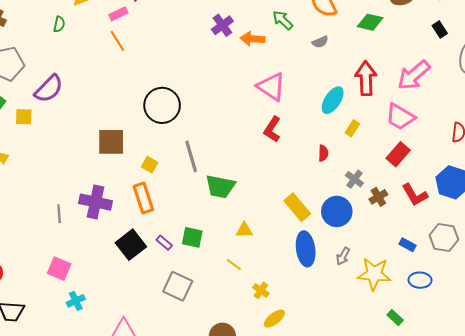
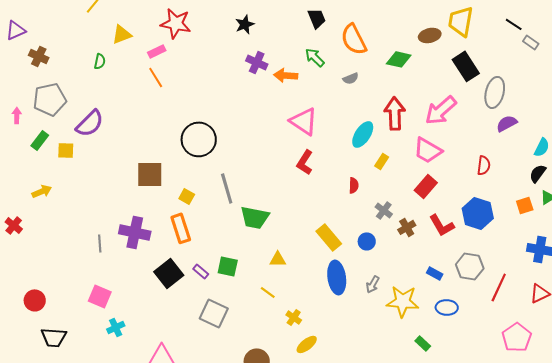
purple cross: (222, 25) -> (257, 62), turned -30
black rectangle: (440, 29) -> (466, 66), size x1.8
blue circle: (337, 211) -> (367, 241), size x0.6

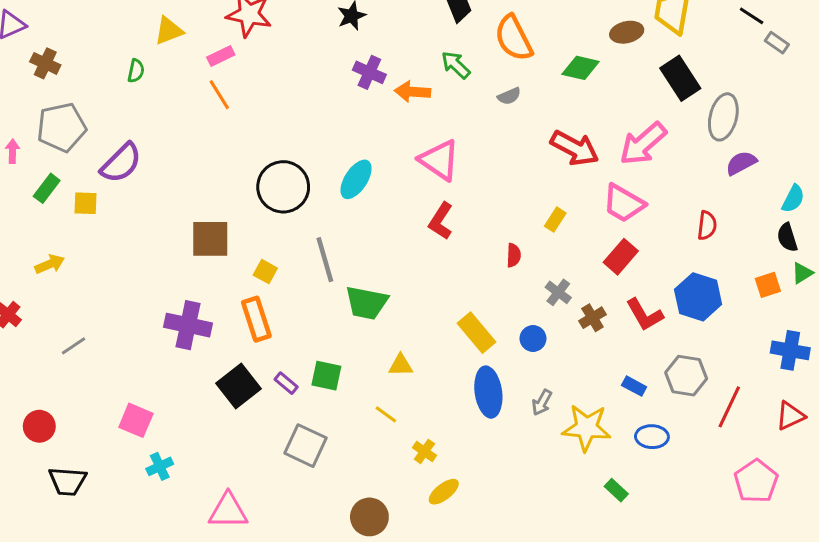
red arrow: (395, 113) -> (575, 148), turned 120
cyan ellipse: (363, 134) -> (356, 179), moved
black semicircle: (538, 173) -> (787, 237), turned -54
gray line: (100, 243) -> (73, 346), moved, turned 60

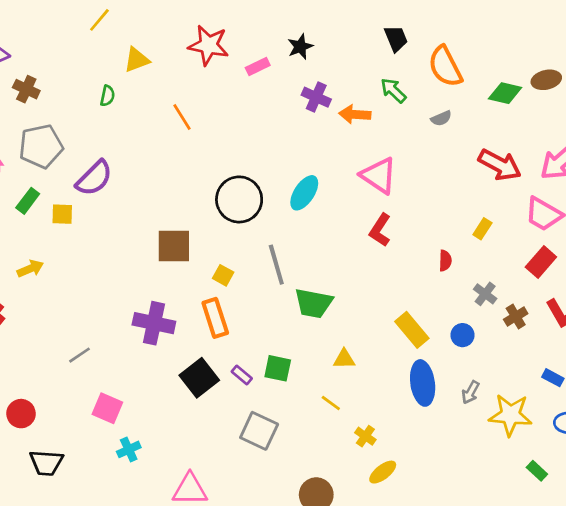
brown ellipse: (627, 32) -> (546, 80), moved
pink rectangle: (221, 56) -> (258, 66), moved
gray line: (73, 346) -> (80, 355), moved

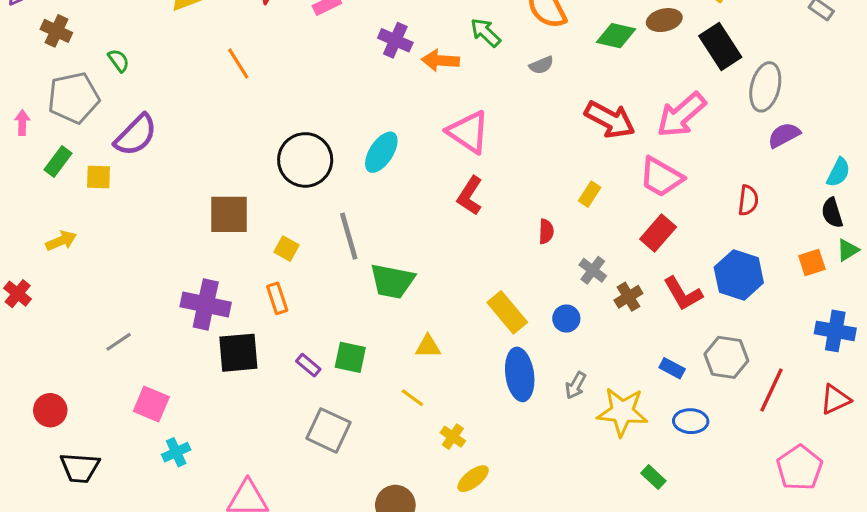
green semicircle: (107, 96) -> (119, 60), moved, turned -48
orange rectangle: (215, 318) -> (277, 298), size x0.7
black square: (199, 378) -> (238, 353), moved, turned 33

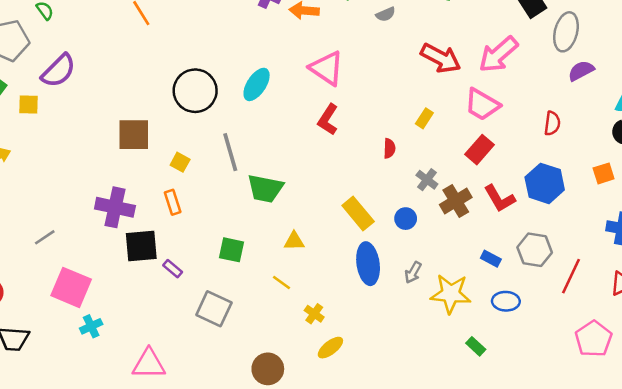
brown cross: (628, 297) -> (456, 201), size x1.4
purple rectangle: (308, 365) -> (173, 269), moved
pink square: (151, 404) -> (71, 287), size x1.4

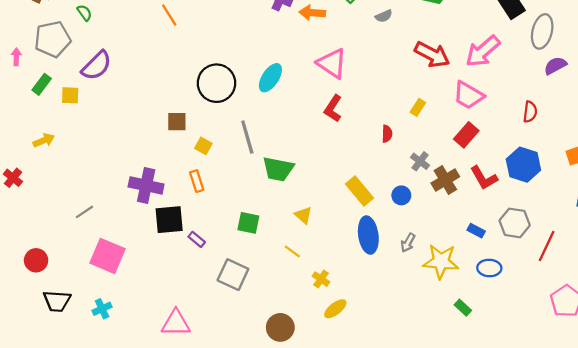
brown square: (134, 135) -> (177, 122), moved, size x0.7
yellow triangle: (294, 241) -> (303, 215), turned 42
cyan cross: (91, 326) -> (102, 309), moved

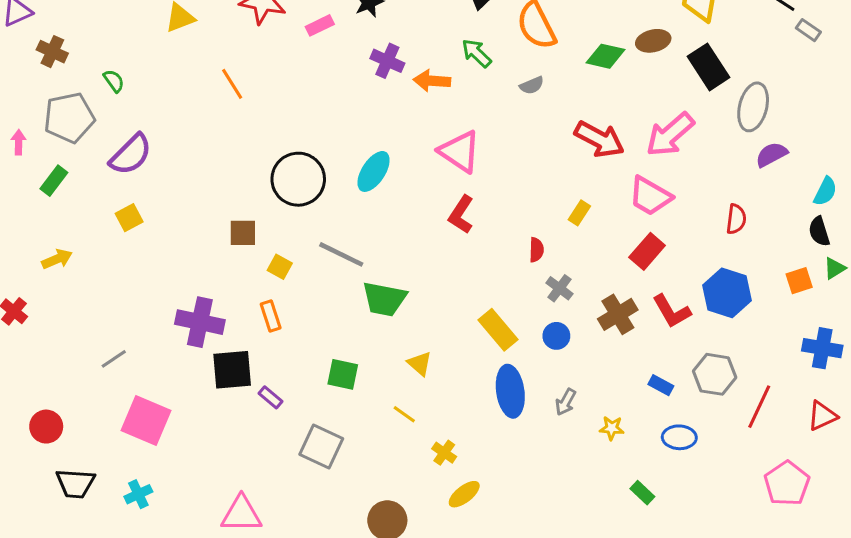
yellow square: (70, 95) -> (129, 218), moved, turned -30
gray line: (247, 137) -> (341, 254), turned -48
gray cross: (420, 161) -> (559, 288), moved
yellow star: (441, 261) -> (612, 428), size x0.5

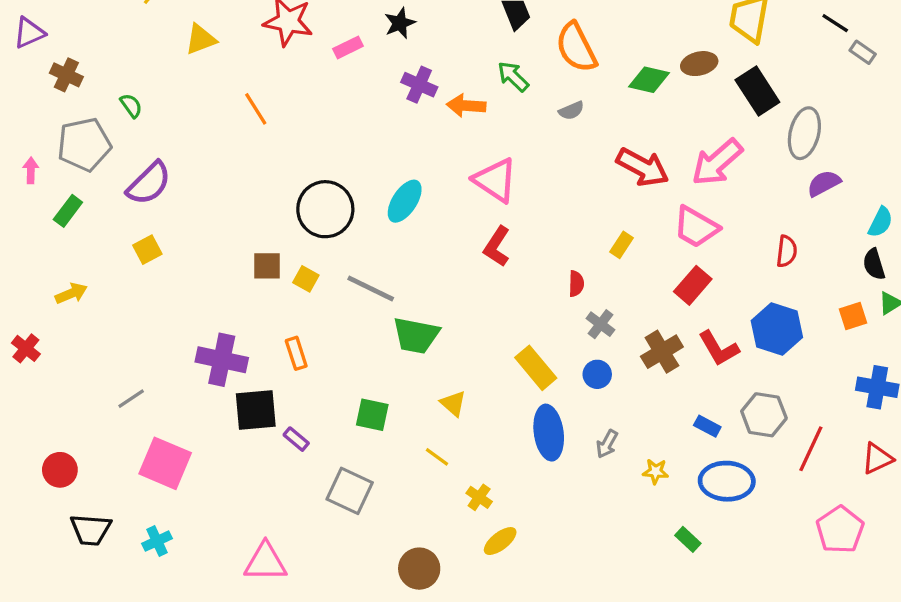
yellow square: (280, 267) -> (306, 279), moved
blue ellipse: (679, 437) -> (727, 481), size x1.5

